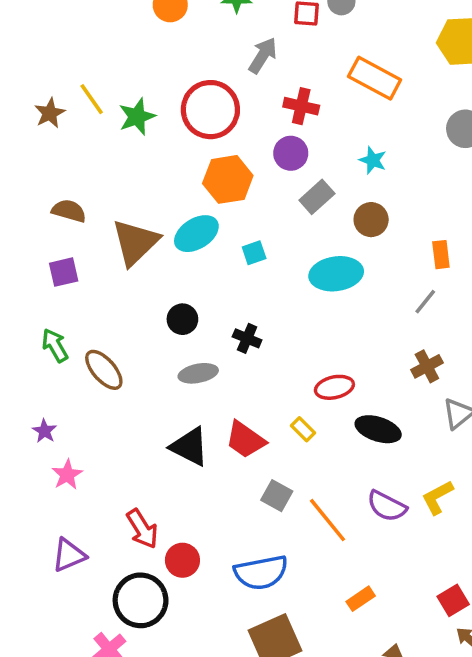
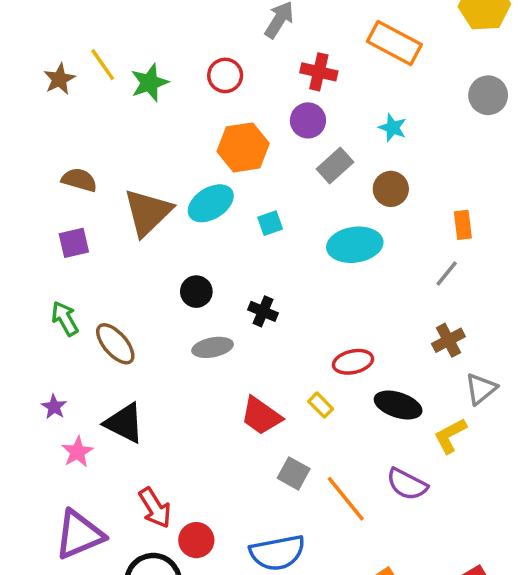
red circle: (210, 110) -> (225, 75), size x0.6
black triangle: (189, 447) -> (124, 423), moved
yellow L-shape: (437, 497) -> (450, 436), moved
purple triangle: (69, 555) -> (79, 535), size x1.4

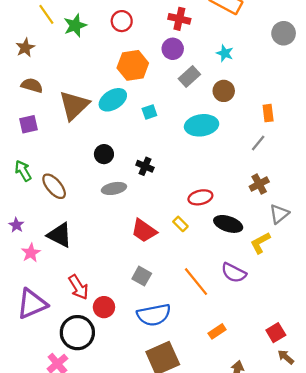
brown star: (59, 79) -> (25, 48), moved
gray square: (294, 473) -> (142, 276), moved

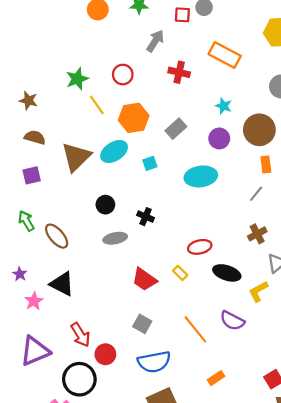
yellow line: (46, 14) -> (97, 105), moved
brown star: (25, 48) -> (28, 101), turned -30
purple circle: (173, 49) -> (219, 138), moved
gray rectangle: (189, 76) -> (176, 129), moved
brown circle: (224, 91) -> (259, 130), moved, size x1.5

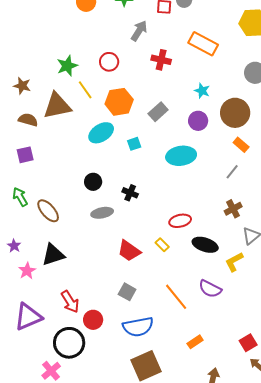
brown triangle: (76, 157) -> (57, 106), moved, turned 32
orange rectangle: (266, 165) -> (241, 145), turned -42
black triangle: (62, 284) -> (53, 255), turned -45

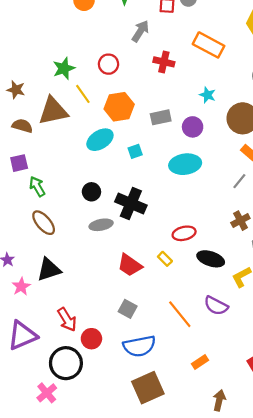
gray rectangle: (158, 112) -> (161, 117), turned 30
purple circle: (198, 121) -> (193, 127), moved
black cross: (130, 193) -> (131, 204), size x1.8
green arrow: (20, 197) -> (37, 186), moved

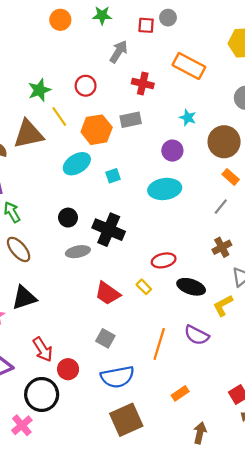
gray rectangle: (161, 117) -> (131, 120), moved
orange line: (180, 314) -> (159, 344), turned 56

